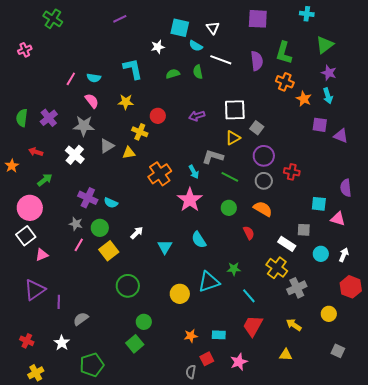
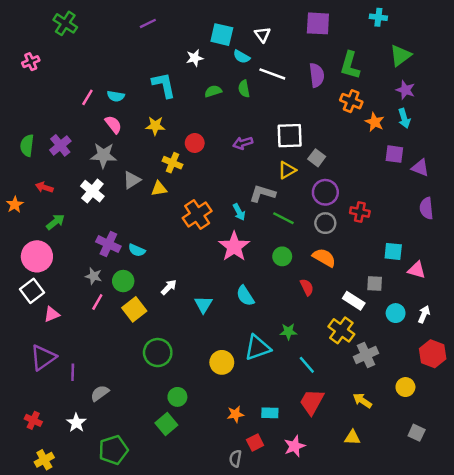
purple semicircle: (346, 188) -> (426, 208), moved

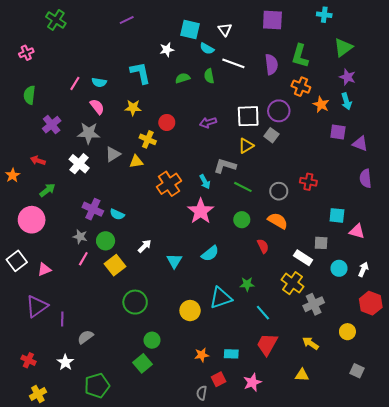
green semicircle: (27, 145) -> (29, 95), moved
purple circle: (325, 192) -> (279, 111), moved
white square: (32, 291) -> (17, 261), moved
cyan semicircle: (245, 296) -> (210, 253), turned -96

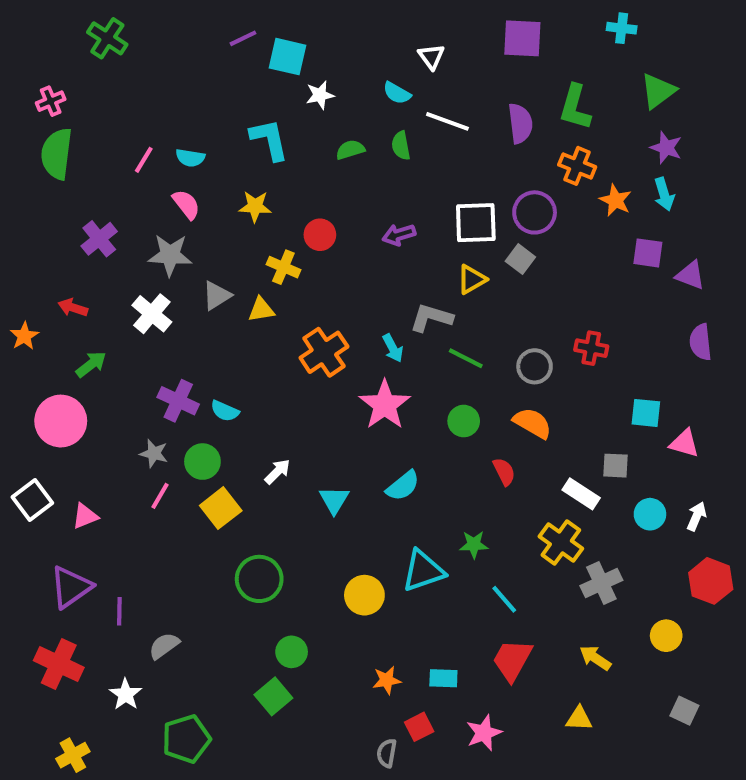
cyan square: (190, 30) -> (288, 57), moved
green semicircle: (29, 95) -> (57, 154), moved, size x1.4
red cross: (28, 360) -> (59, 664), moved, size x1.6

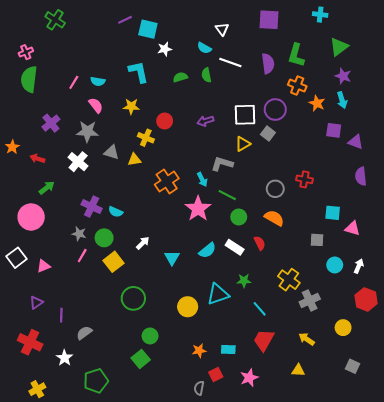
gray triangle: (217, 295) -> (111, 152), turned 49
orange star: (24, 336) -> (12, 147), moved
green line: (466, 358) -> (227, 195), moved
white rectangle: (581, 494) -> (235, 247), moved
purple triangle: (71, 587) -> (36, 303), size x0.6

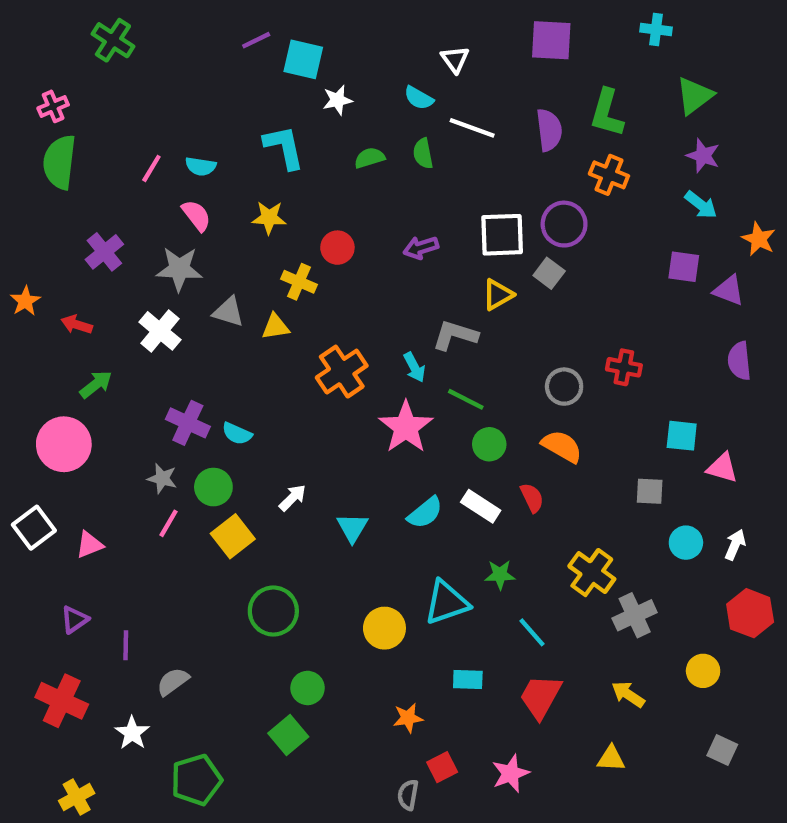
cyan arrow: (342, 100) -> (701, 205), turned -35
orange star: (317, 103) -> (759, 239), moved
cyan rectangle: (228, 350) -> (468, 679), moved

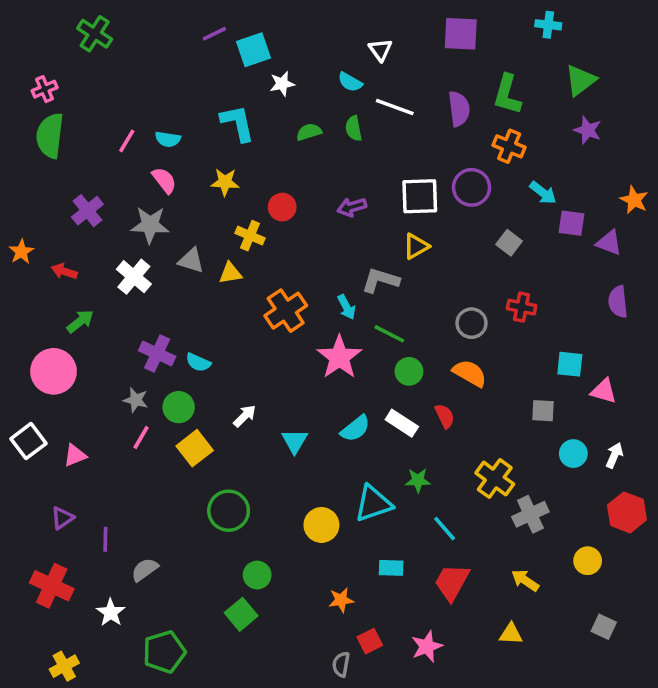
cyan square: (303, 59) -> (254, 50), turned -32
cyan arrow: (701, 205) -> (543, 193), moved
gray square: (549, 273) -> (509, 243), moved

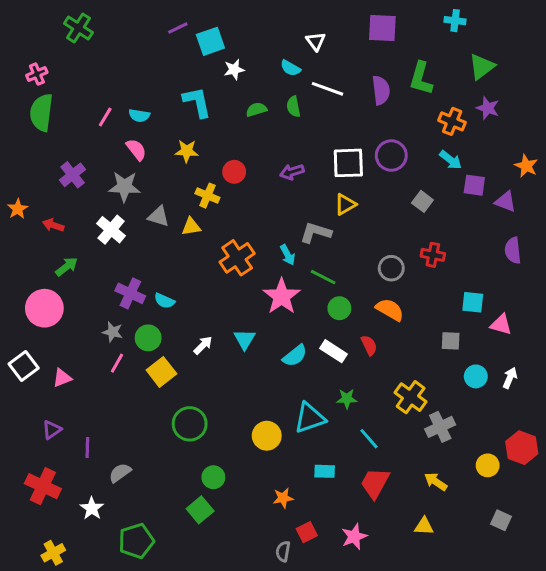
orange cross: (509, 146) -> (452, 121), moved
cyan triangle: (295, 441) -> (245, 339), moved
red hexagon: (627, 512) -> (522, 448), moved

